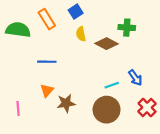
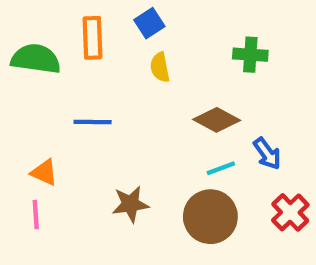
orange rectangle: (47, 19) -> (93, 38), turned 30
brown diamond: (107, 44) -> (217, 120), moved
orange triangle: (47, 90) -> (44, 172), moved, turned -48

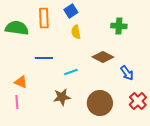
cyan line: (221, 168) -> (71, 72), moved

